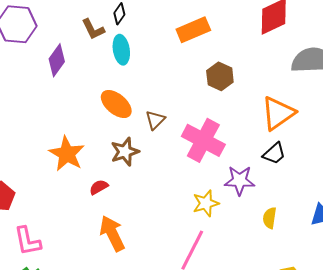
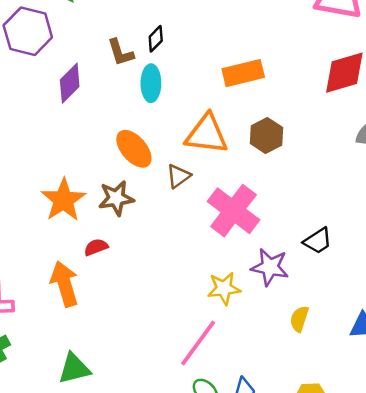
orange triangle: (278, 113) -> (207, 134), moved, turned 33
brown star: (125, 152) -> (116, 198), moved
orange arrow: (112, 233) -> (65, 284), moved

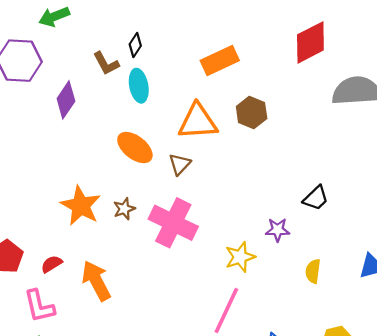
brown star: (116, 198) -> (124, 209), moved, size x0.7
pink cross: (233, 211) -> (173, 223), moved
red semicircle: (96, 247) -> (52, 264), moved
purple star: (270, 267) -> (278, 230), size x0.7

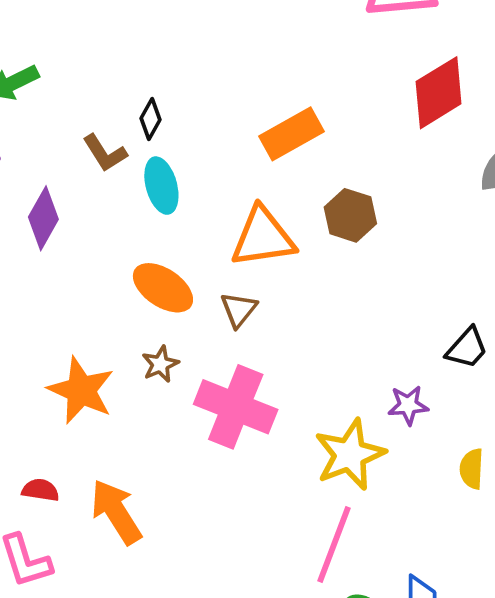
brown star: (124, 209) -> (160, 364), moved
yellow star: (240, 257) -> (350, 455), size x1.4
red semicircle: (52, 264) -> (40, 490), turned 45

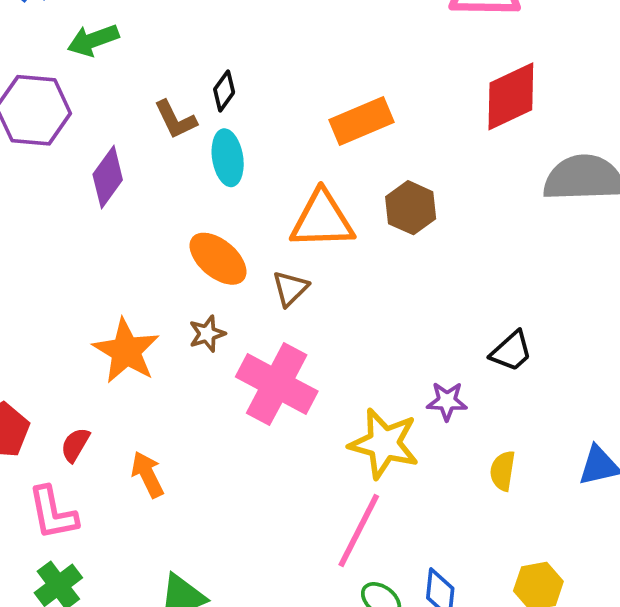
yellow star: (350, 455) -> (384, 444), turned 30
red semicircle: (40, 490) -> (75, 445), turned -75
orange arrow: (116, 512) -> (147, 475), size x0.7

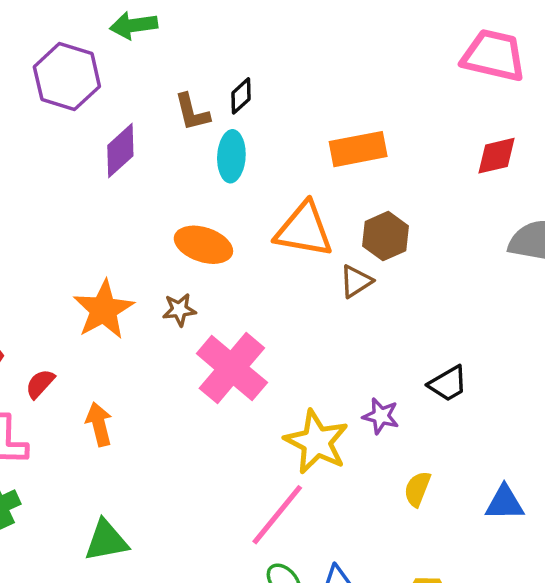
red diamond: (511, 96) -> (497, 156), size x0.7
orange ellipse: (218, 259) -> (203, 245), turned -34
brown triangle: (290, 288) -> (356, 281), moved

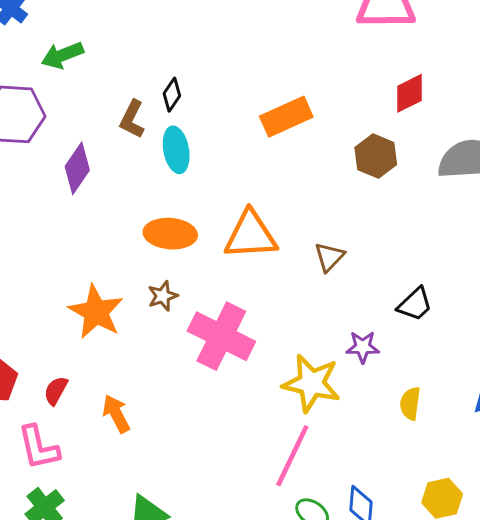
brown L-shape: (192, 112) -> (132, 119), turned 54
orange triangle: (304, 230) -> (251, 235), moved
brown hexagon: (386, 236) -> (376, 156), moved
brown triangle: (356, 281) -> (329, 257), moved

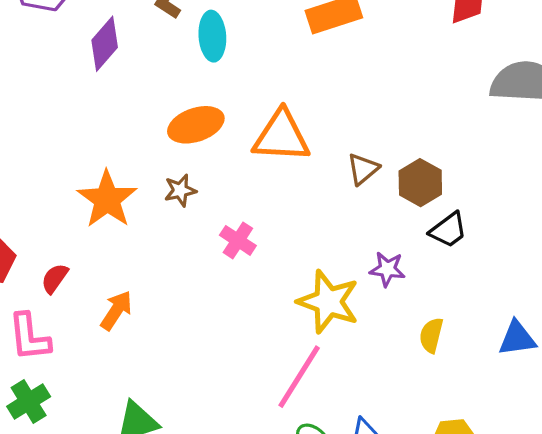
brown hexagon: (376, 156) -> (420, 183), moved
orange ellipse: (170, 234) -> (196, 125), turned -30
pink cross: (221, 336) -> (238, 240), size x0.5
orange arrow: (116, 414) -> (116, 310), turned 54

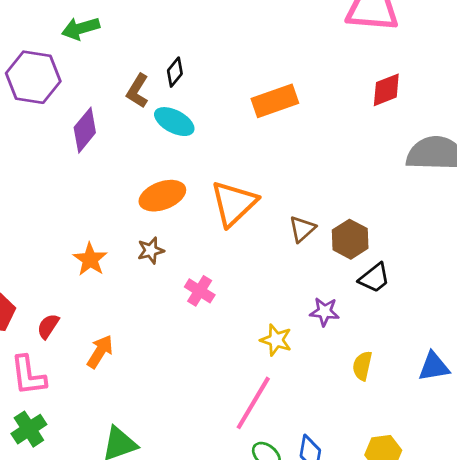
cyan ellipse: (212, 36) -> (174, 122), turned -57
orange triangle: (281, 136) -> (234, 203), turned -45
orange star: (107, 199) -> (90, 259), size x0.7
yellow star: (328, 302) -> (276, 340), size x0.6

